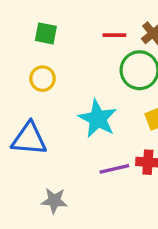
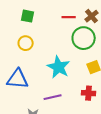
purple line: (114, 169) -> (53, 97), moved

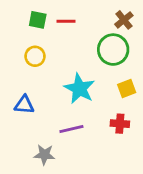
red line: (69, 17) -> (66, 21), moved
blue triangle: (18, 79) -> (24, 105), size x0.7

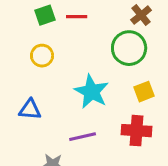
green square: (38, 20) -> (45, 15), turned -30
red cross: (120, 124) -> (137, 131), size x1.4

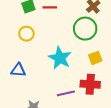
purple line: (83, 137) -> (66, 93), moved

